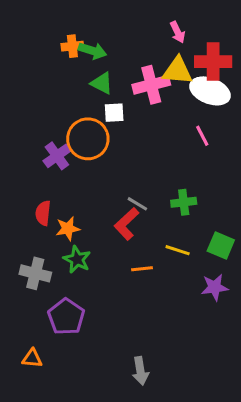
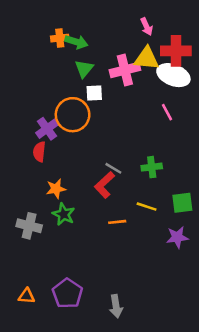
green triangle: (102, 83) -> (84, 69), turned 42
red semicircle: (43, 213) -> (39, 152), moved
green square: (221, 246) -> (182, 203), turned -30
purple pentagon: (66, 317) -> (67, 293), moved

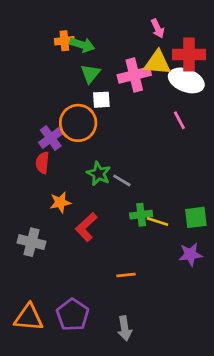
green cross: (152, 167) -> (141, 215), moved
red L-shape: (104, 185) -> (86, 227), moved
green star: (64, 214) -> (99, 174), moved
orange line: (117, 222) -> (126, 275), moved
orange triangle: (27, 296) -> (29, 317), size x1.6

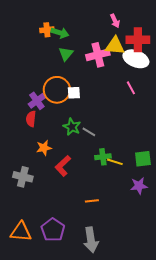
white square: (101, 100) -> (74, 93), moved
gray arrow: (125, 328) -> (91, 240), size x1.4

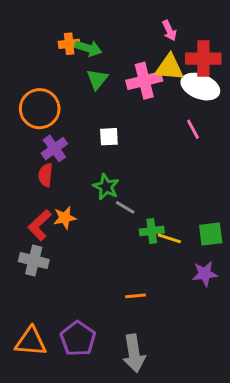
orange circle: (57, 90) -> (40, 109), moved
gray line: (89, 132) -> (125, 207), moved
red L-shape: (63, 166) -> (40, 225), moved

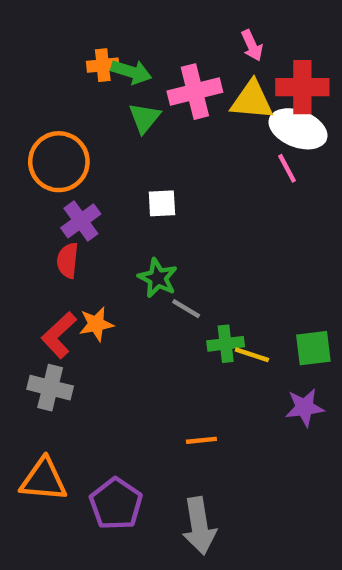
pink cross: (144, 81) -> (195, 92), moved
pink line: (193, 129) -> (287, 168), moved
orange triangle: (31, 342) -> (44, 480), moved

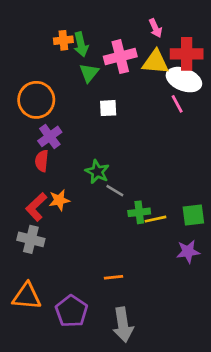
green arrow: (131, 72) -> (81, 44), turned 60
white square: (162, 203) -> (108, 108), moved
yellow line: (252, 355) -> (155, 219), turned -30
orange line: (201, 440) -> (113, 277), moved

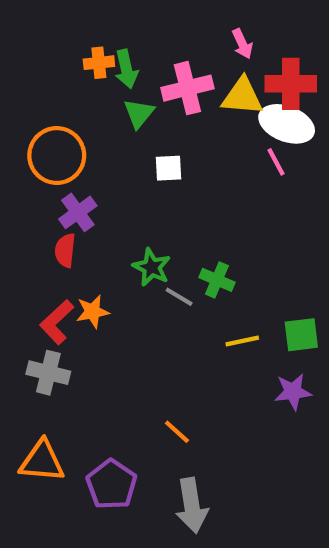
green cross: (139, 212) -> (217, 280), moved, turned 30
orange line: (113, 277) -> (177, 432), turned 48

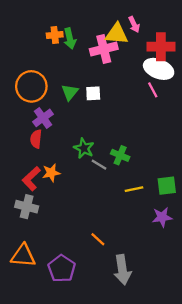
yellow triangle: (242, 96) -> (117, 34), moved
green triangle: (139, 113) -> (70, 92), moved
gray arrow: (192, 506) -> (122, 270), moved

